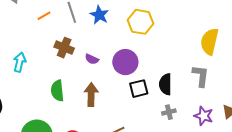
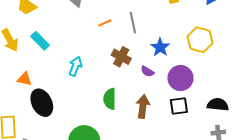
blue star: (99, 15) -> (160, 47), moved
black semicircle: (165, 84) -> (218, 105), turned 90
black square: (139, 89) -> (179, 106), moved

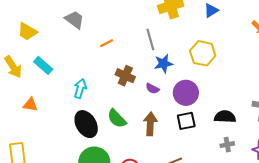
gray line: (133, 23) -> (150, 40), moved
blue star: (160, 47) -> (163, 64), turned 30
green semicircle: (110, 99) -> (117, 119), turned -40
black ellipse: (42, 103) -> (86, 124), moved

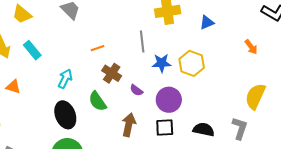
orange line: (107, 43) -> (98, 48), moved
blue star: (163, 64) -> (162, 63), moved
green semicircle: (117, 119) -> (97, 101), moved

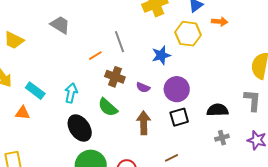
gray line: (142, 42) -> (119, 42), moved
orange arrow: (251, 47) -> (220, 22), moved, turned -35
cyan rectangle: (32, 50) -> (35, 91), moved
yellow hexagon: (192, 63) -> (188, 34), moved

